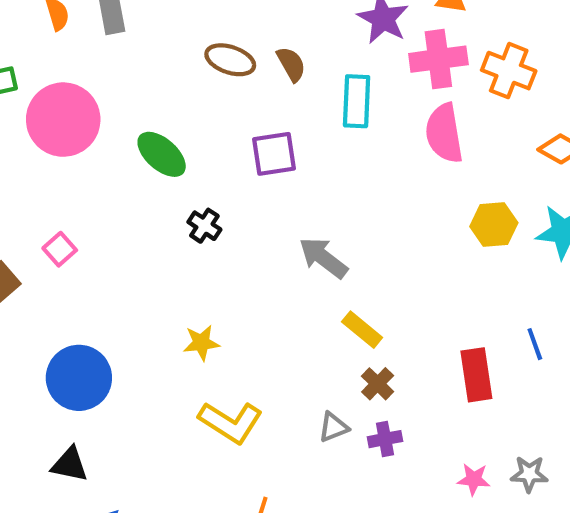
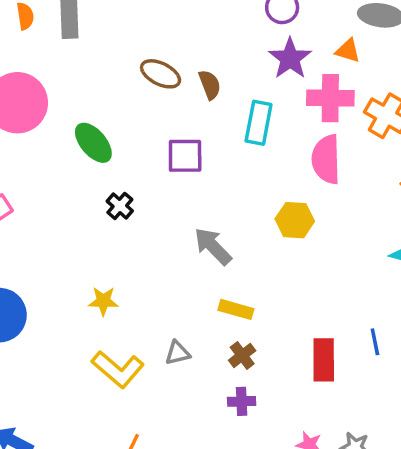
yellow hexagon: (494, 225) -> (295, 220), moved
yellow rectangle: (362, 330) -> (236, 309), turned -32
gray triangle: (333, 427) -> (178, 353), moved

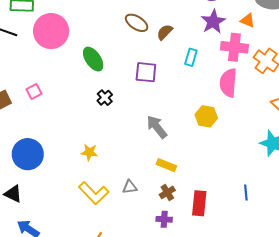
brown semicircle: (210, 85) -> (165, 32), turned -120
cyan rectangle: (259, 123) -> (191, 57), size x0.7
red rectangle: (324, 360) -> (199, 203), moved

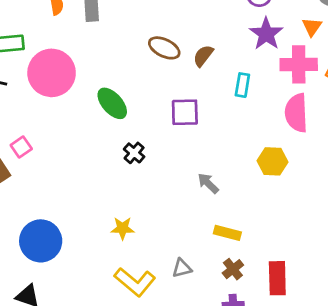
orange triangle: (248, 21) -> (312, 27), turned 49
pink square: (34, 91) -> (21, 147), moved
gray arrow: (157, 127) -> (208, 183), size x0.7

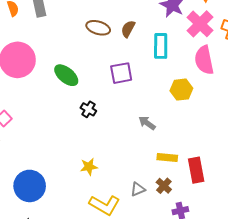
pink cross: (299, 64) -> (200, 24), turned -36
cyan rectangle: (242, 85) -> (161, 46), size x1.4
yellow hexagon: (272, 161) -> (181, 90), moved
brown cross: (233, 269) -> (164, 186), moved
red rectangle: (277, 278) -> (196, 170), moved

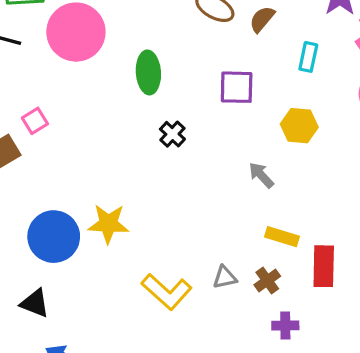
cyan rectangle: (161, 46) -> (308, 57), size x0.7
green ellipse: (66, 75) -> (148, 72), turned 35
yellow hexagon: (181, 90) -> (299, 126), moved
yellow star: (89, 167) -> (108, 224), moved, size x1.4

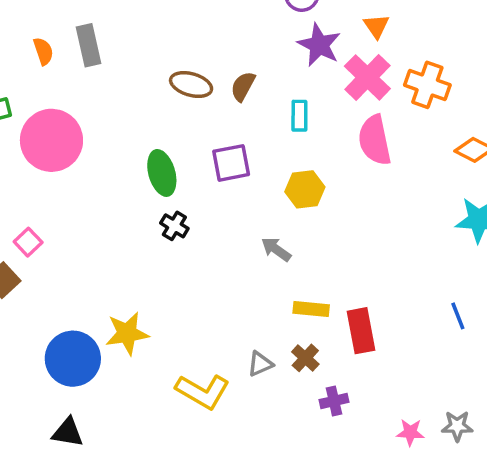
green ellipse: (148, 72) -> (162, 173), moved

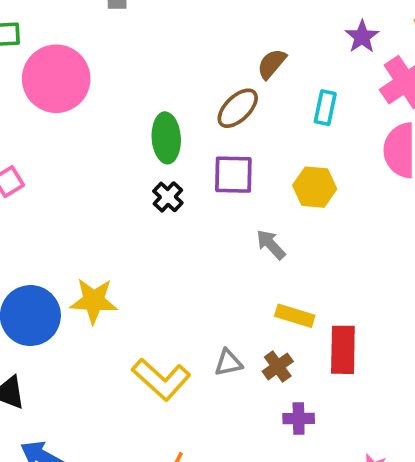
purple star: (319, 45) -> (362, 37), size x0.7
brown ellipse: (191, 85) -> (238, 108), moved, turned -72
purple square: (231, 163) -> (233, 175), moved

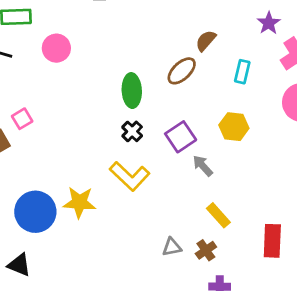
pink circle: (56, 79) -> (56, 48), size x0.6
purple square: (233, 175) -> (181, 137), moved, turned -36
yellow rectangle: (295, 316) -> (218, 215), turned 30
red rectangle: (343, 350) -> (272, 241), moved
yellow L-shape: (161, 379) -> (130, 176), moved

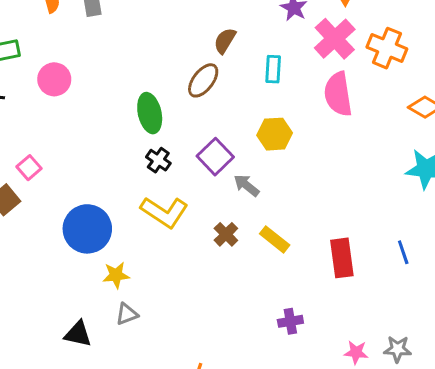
yellow star: (79, 202) -> (116, 275), moved, size x0.7
blue circle: (35, 212) -> (87, 229), moved
gray triangle: (172, 247) -> (127, 314), moved
brown cross: (206, 250) -> (226, 234), moved
black triangle: (19, 265) -> (78, 334), moved

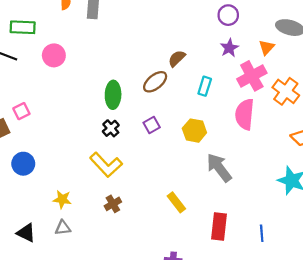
purple square: (215, 157) -> (152, 125), moved, size x0.7
gray arrow: (247, 185) -> (219, 168), moved, size x1.6
blue circle: (87, 229) -> (23, 164), moved, size x0.7
brown cross: (226, 234) -> (113, 204), moved

